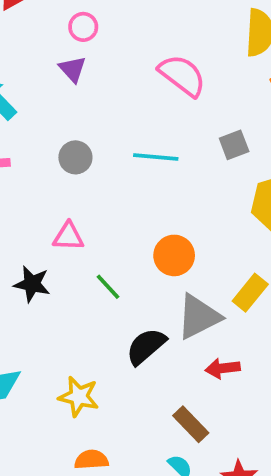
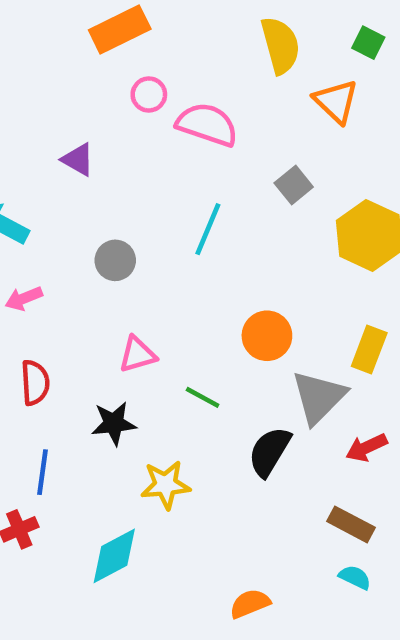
pink circle: (83, 27) -> (149, 94), moved
cyan line: (156, 157) -> (208, 229), turned -54
yellow star: (79, 397) -> (166, 485), moved

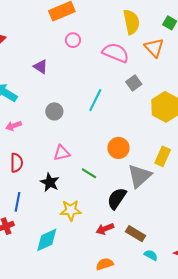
pink semicircle: (207, 125) -> (116, 53), moved
black star: (114, 423) -> (50, 182), turned 30
red arrow: (366, 448) -> (105, 229), moved
brown rectangle: (351, 524) -> (136, 234), moved

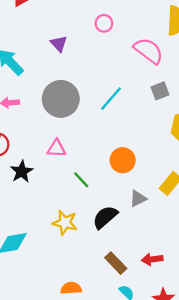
gray circle: (54, 111) -> (61, 99), size x1.8
gray triangle: (140, 176) -> (138, 199), size x0.6
black star: (50, 182) -> (22, 171), moved
yellow star: (71, 210) -> (65, 223), moved
red arrow: (105, 229) -> (152, 259), moved

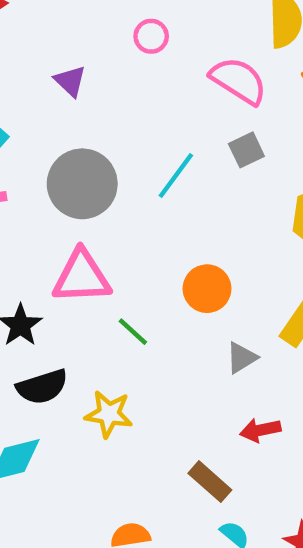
gray square: (160, 91) -> (246, 150), moved
pink triangle: (56, 148) -> (82, 277), size x1.6
black semicircle: (105, 217) -> (42, 387), moved, turned -152
red arrow: (152, 259) -> (260, 430), moved

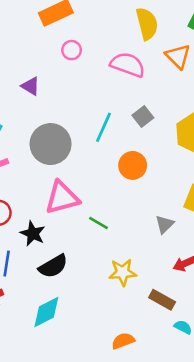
gray square: (246, 150) -> (143, 117), moved
orange circle: (207, 289) -> (133, 165), moved
yellow star: (109, 414) -> (123, 272), moved

